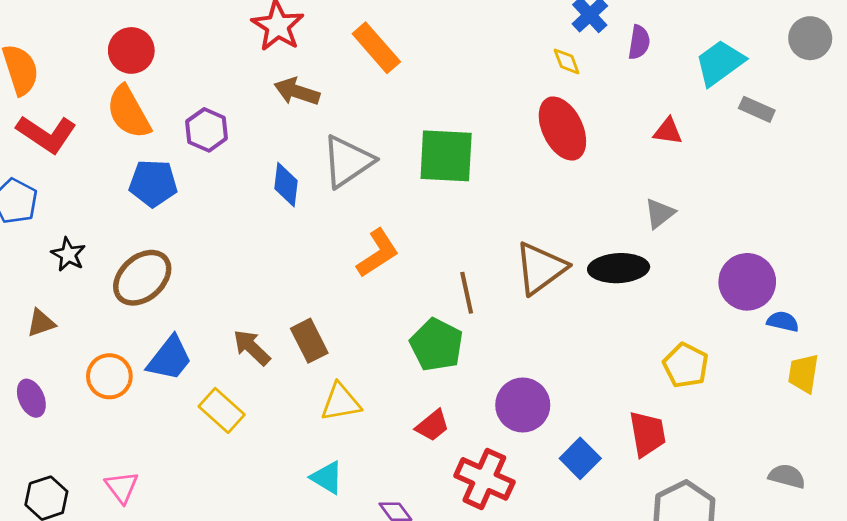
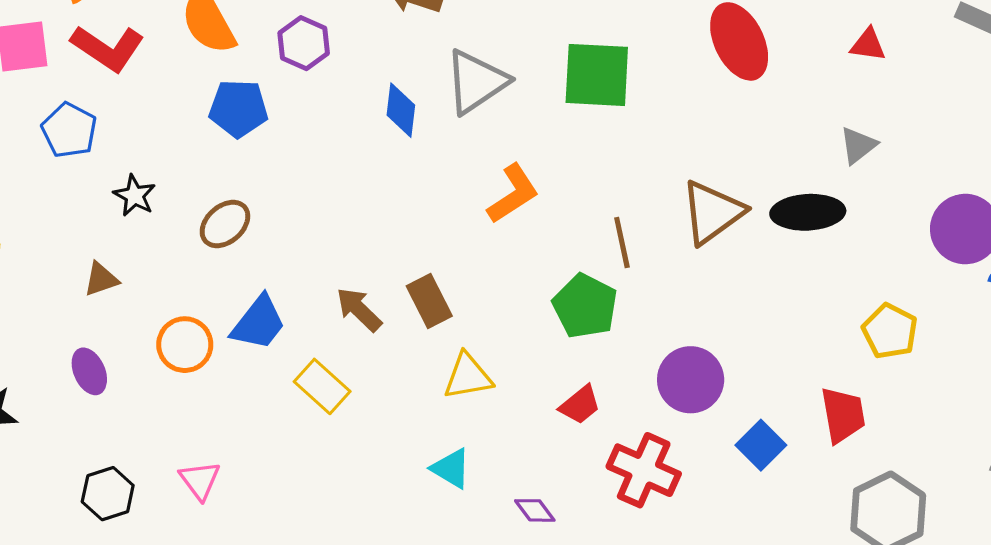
brown ellipse: (142, 278) -> (225, 224), size x0.7

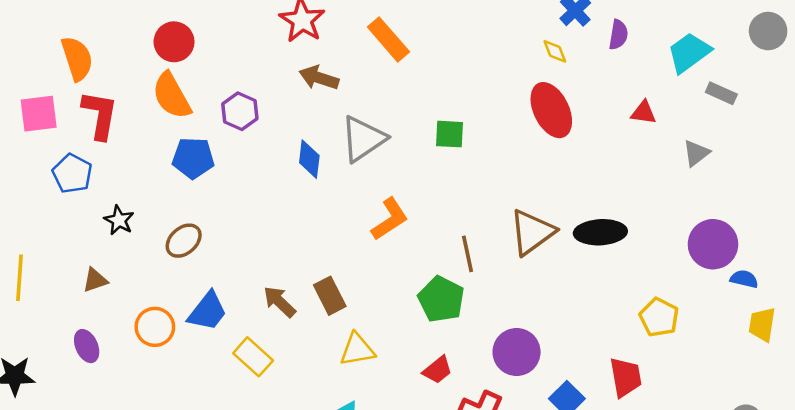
red L-shape: (108, 48) -> (100, 115), turned -114
green square: (597, 75) -> (449, 134), size x0.6
gray triangle: (858, 145) -> (696, 153), moved

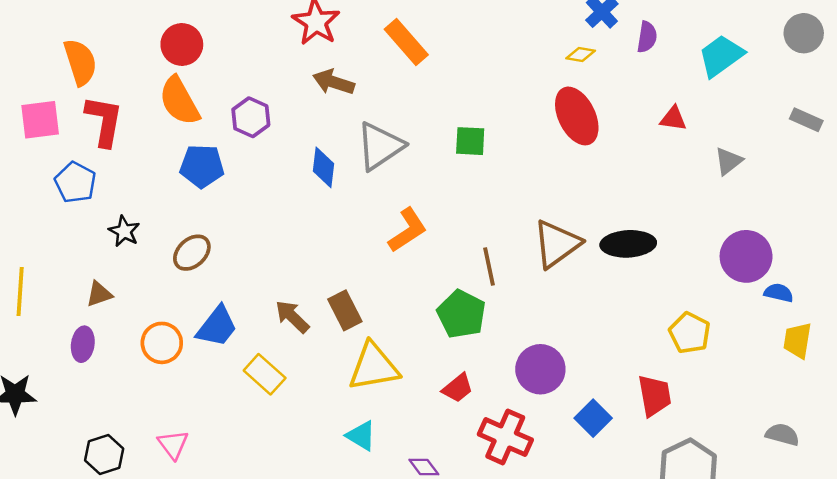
yellow diamond: (555, 51) -> (581, 55), turned -60
gray rectangle: (721, 93) -> (806, 120), moved
purple ellipse: (87, 346) -> (83, 344), moved, turned 32
yellow triangle: (357, 350) -> (374, 367), size x1.4

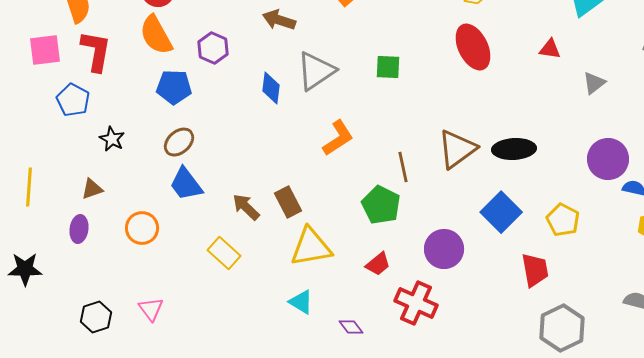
brown ellipse: (192, 253) -> (179, 142), moved
blue trapezoid: (217, 327) -> (186, 184), moved, turned 105
blue square: (593, 418) -> (501, 212), moved, size x1.4

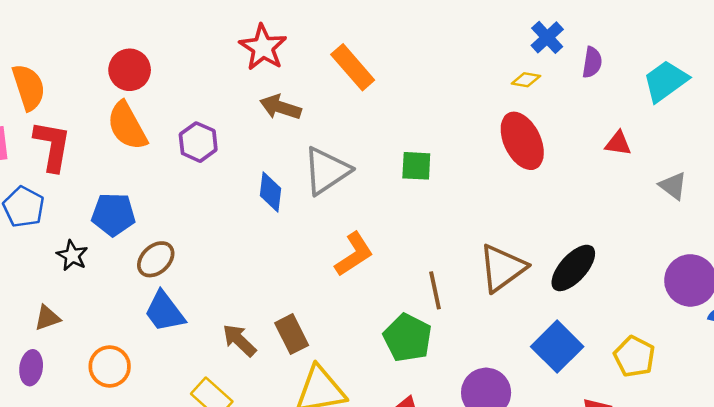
gray triangle: (594, 83) -> (673, 186), turned -45
blue pentagon: (174, 87) -> (113, 214), moved
black ellipse: (514, 149) -> (573, 268), turned -45

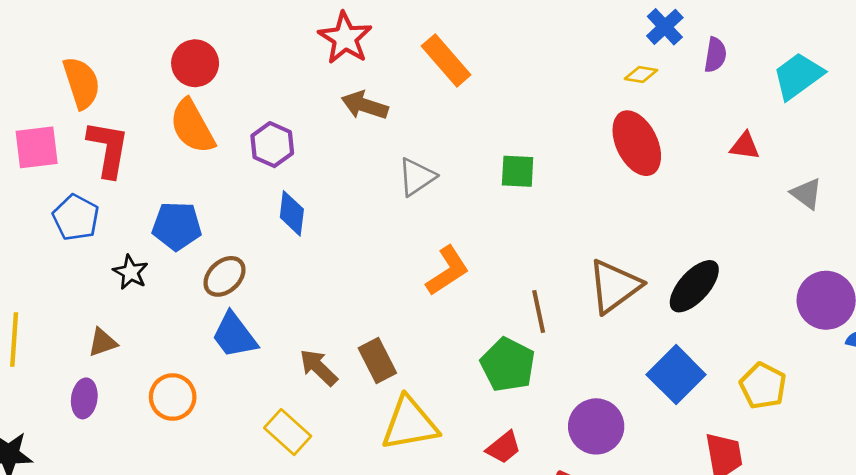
gray triangle: (327, 171) -> (417, 177), size x0.7
blue diamond: (270, 192) -> (292, 213), moved

